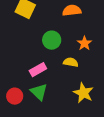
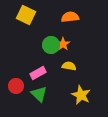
orange star: (84, 43) -> (63, 44), moved
red circle: (15, 96) -> (16, 86), moved

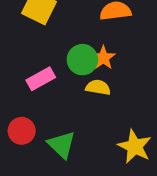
yellow semicircle: (69, 66) -> (98, 87), moved
pink rectangle: (38, 73) -> (41, 79), moved

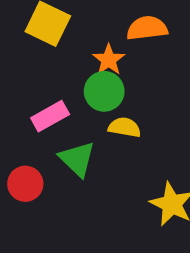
orange star: (103, 58) -> (109, 60), moved
green triangle: (62, 145) -> (77, 159), moved

